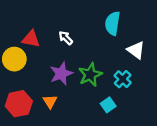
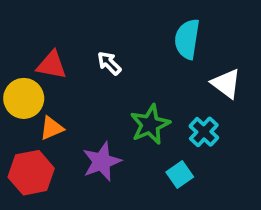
purple star: (61, 74) -> (102, 162), moved
orange triangle: (50, 101) -> (52, 128), moved, turned 40

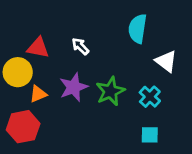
purple star: (102, 162) -> (74, 87), moved
cyan square: (180, 175) -> (150, 135), moved, turned 36

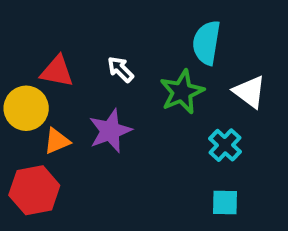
green star: (110, 91) -> (182, 92), moved

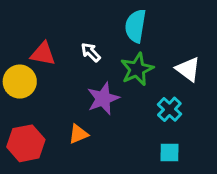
cyan semicircle: (207, 43) -> (136, 26), moved
purple star: (110, 131) -> (103, 99), moved
orange triangle: (57, 141) -> (78, 134), moved

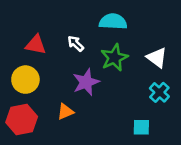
cyan semicircle: (136, 26) -> (113, 22), turned 84
yellow circle: (20, 82) -> (25, 80), moved
cyan cross: (169, 109) -> (159, 92), moved

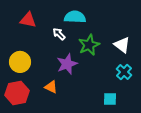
cyan semicircle: (113, 22) -> (75, 17), moved
red triangle: (36, 45) -> (28, 20), moved
orange triangle: (65, 112) -> (51, 87), turned 48

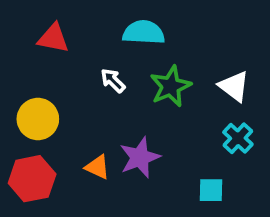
white arrow: (59, 34) -> (113, 81), moved
purple star: (67, 64) -> (140, 157), moved

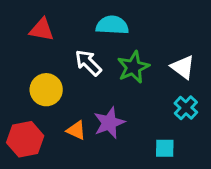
white arrow: (113, 81) -> (88, 63), size x1.4
yellow circle: (38, 119) -> (46, 90), moved

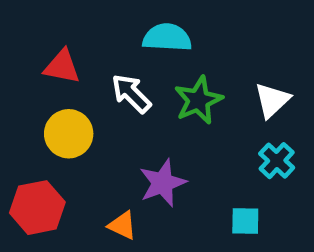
red triangle: (42, 30) -> (62, 67), moved
white triangle: (183, 67) -> (272, 100), turned 40
orange triangle: (76, 130) -> (122, 225), moved

